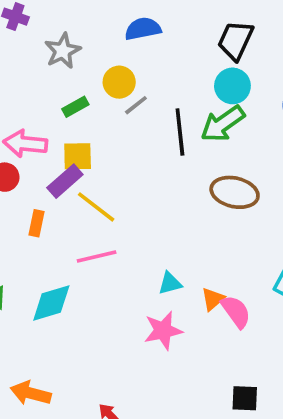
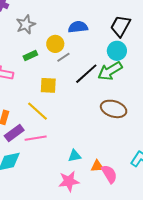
blue semicircle: (143, 29) -> (78, 27), moved
black line: (180, 132) -> (86, 74), turned 50
yellow square: (78, 156) -> (48, 85), moved
purple rectangle: (65, 181) -> (14, 133), moved
orange triangle: (213, 299) -> (97, 166), turned 32

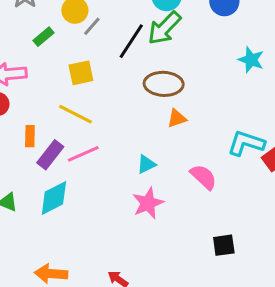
brown ellipse: (114, 109) -> (164, 84), moved
orange triangle: (97, 166) -> (177, 118), moved

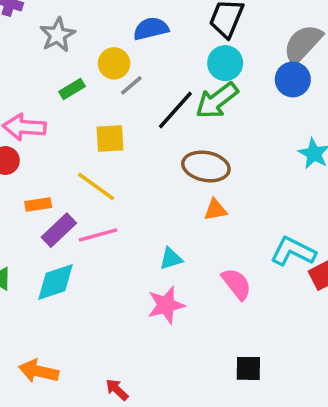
orange rectangle: (30, 136) -> (38, 204), turned 72

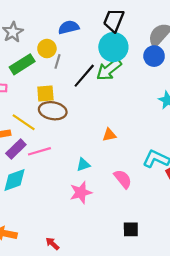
cyan circle: (225, 63) -> (113, 47), size x1.4
gray line: (131, 85) -> (58, 61), turned -32
green rectangle: (72, 89) -> (22, 64), size x1.6
brown ellipse: (206, 166) -> (53, 111), moved
yellow line: (96, 186) -> (24, 122), moved

